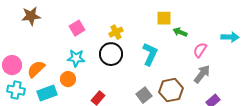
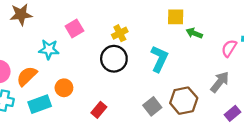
pink semicircle: (200, 50) -> (229, 48), moved
cyan star: (76, 58) -> (49, 49), moved

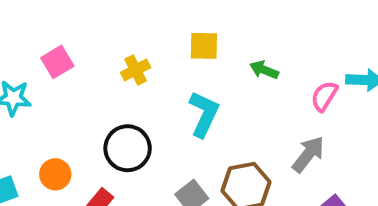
yellow square: (176, 17) -> (204, 46), moved
black circle: (114, 59) -> (128, 148), moved
orange circle: (64, 88) -> (55, 174), moved

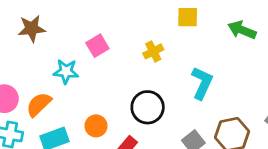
yellow square: (204, 46) -> (188, 17), moved
green arrow: (264, 70) -> (242, 30), moved, size x1.4

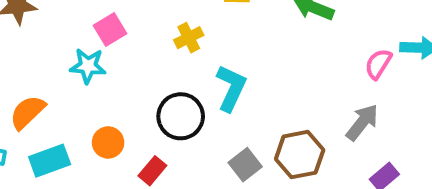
cyan star: (66, 71) -> (88, 66), moved
cyan L-shape: (202, 83) -> (231, 88), moved

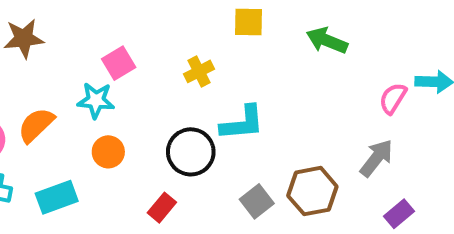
cyan L-shape: (231, 88) -> (242, 123), turned 60
orange semicircle: (27, 112) -> (36, 125), moved
orange circle: (108, 142) -> (108, 152), moved

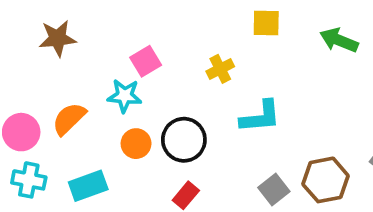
black circle: (191, 152) -> (184, 140), moved

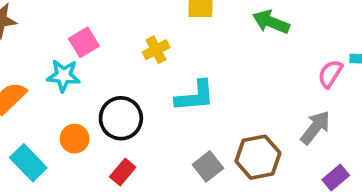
orange circle: (136, 144) -> (75, 139), moved
cyan rectangle: (88, 186) -> (28, 163), turned 66

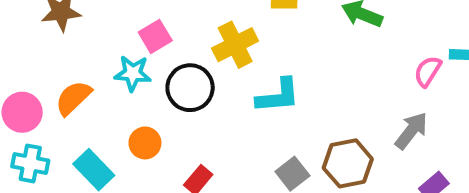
yellow cross: (156, 50) -> (235, 45), size x1.5
black circle: (121, 118) -> (190, 88), moved

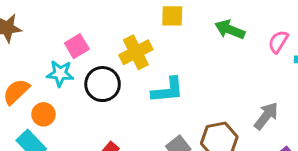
pink semicircle: (428, 71) -> (278, 42), moved
orange circle: (145, 143) -> (43, 114), moved

